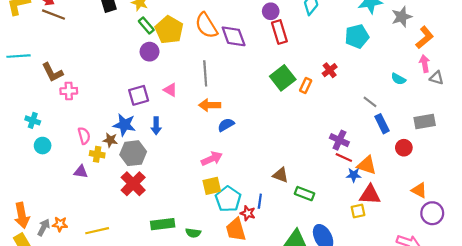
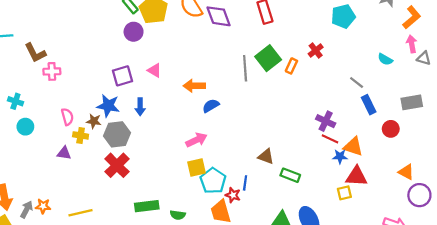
gray line: (205, 73) -> (245, 68), moved

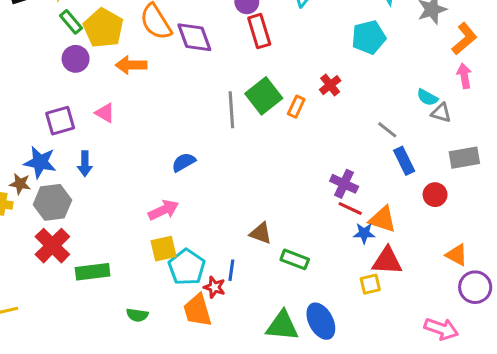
gray triangle: (424, 58) -> (441, 113), moved
orange arrow: (194, 86) -> (131, 65), moved
green rectangle: (147, 206) -> (93, 272), moved

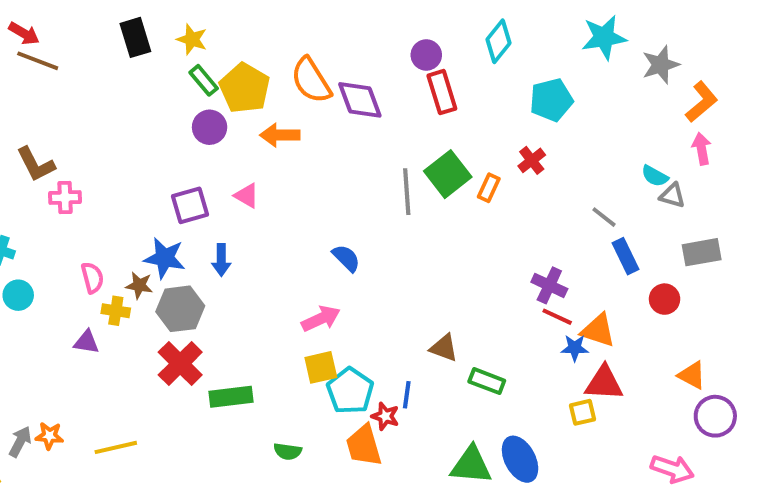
cyan pentagon: (369, 37) -> (551, 100), moved
blue semicircle: (184, 162) -> (346, 258), turned 75

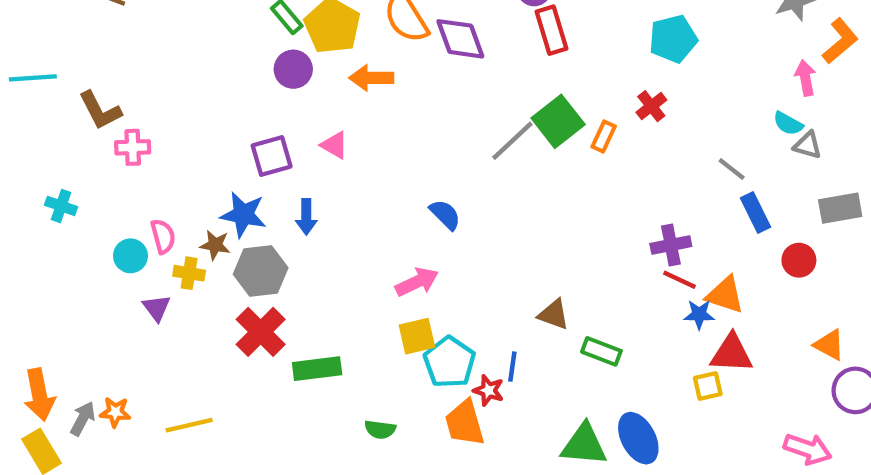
pink arrow: (702, 149) -> (805, 78), moved
gray line: (407, 192) -> (512, 141), turned 51
purple cross: (549, 285) -> (671, 245), turned -36
cyan circle: (18, 295) -> (130, 256), moved
purple triangle: (87, 342) -> (157, 308), turned 44

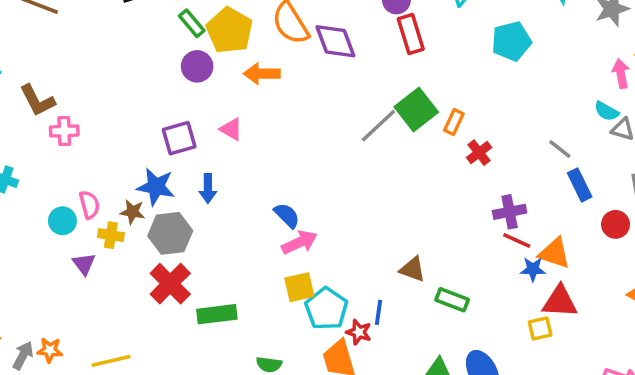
red cross: (651, 106) -> (479, 153), moved
blue semicircle: (445, 215) -> (287, 215), moved

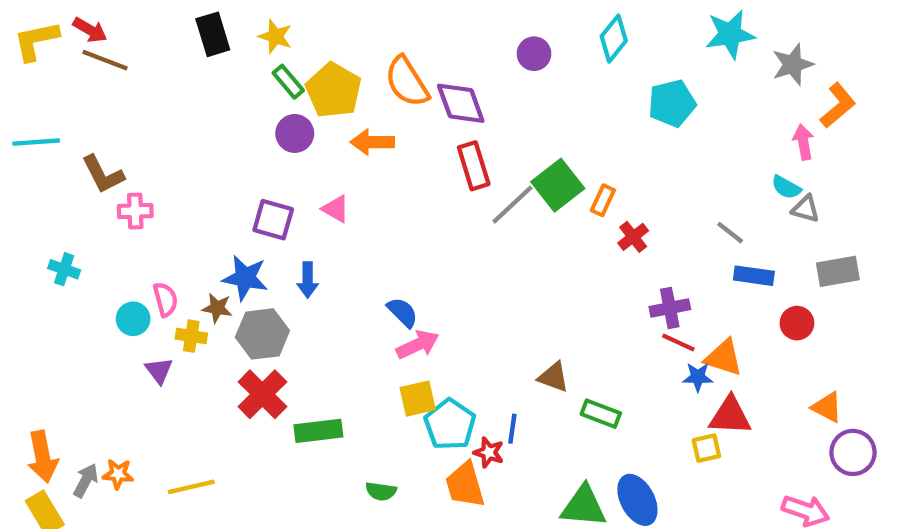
red rectangle: (411, 34) -> (474, 166), moved
purple square: (179, 138) -> (273, 220), turned 32
blue rectangle: (580, 185) -> (754, 276), turned -56

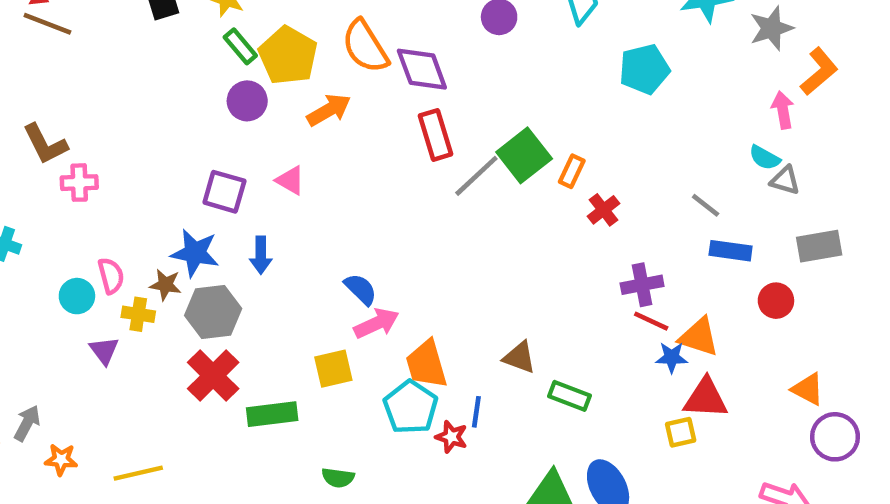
orange arrow: (372, 142) -> (329, 110), turned 150
yellow square: (418, 399) -> (333, 369), moved
gray arrow: (86, 480) -> (27, 423), moved
orange trapezoid: (465, 485) -> (426, 364), moved

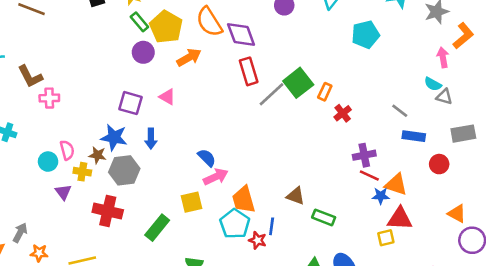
red cross: (213, 376) -> (108, 211), moved, turned -32
green rectangle: (272, 414) -> (157, 228), turned -44

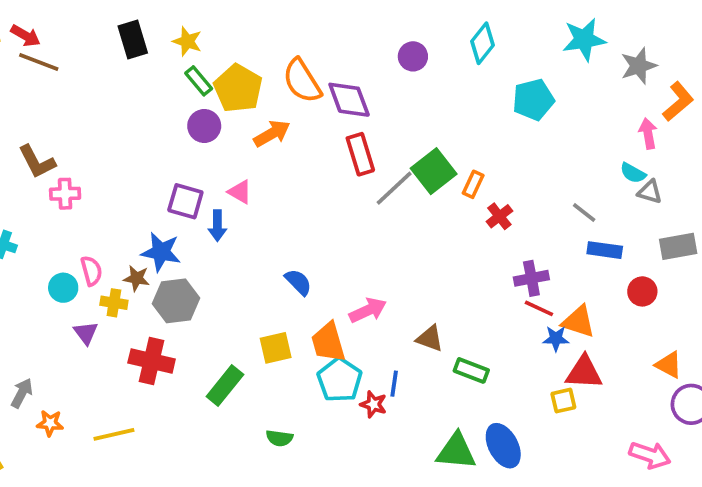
blue arrow: (151, 139) -> (217, 226), moved
pink arrow: (216, 177) -> (368, 310), moved
orange trapezoid: (244, 200) -> (328, 342), moved

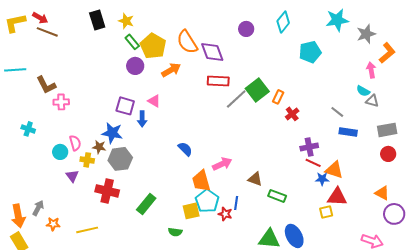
red rectangle: (360, 154) -> (218, 81), turned -70
red circle: (642, 291) -> (388, 154), moved
yellow square: (276, 348) -> (191, 211), moved

